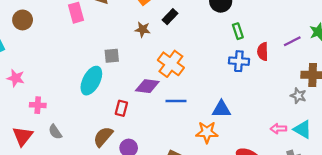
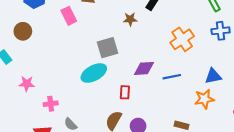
gray square: (112, 56) -> (108, 48), size x1.5
orange cross: (171, 64) -> (182, 39), moved, turned 30
cyan ellipse: (91, 81) -> (94, 73), turned 45

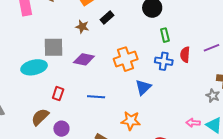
purple diamond: (144, 68) -> (84, 59), moved
blue triangle: (213, 76) -> (143, 87), moved, turned -48
blue line: (172, 77) -> (96, 97), moved

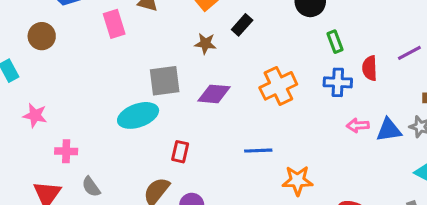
blue triangle: (143, 87) -> (389, 130), moved, turned 42
blue line: (96, 97) -> (258, 151), moved
pink arrow: (193, 123) -> (358, 125), moved

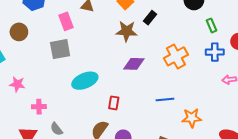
brown star: (205, 44) -> (127, 31), size x1.5
gray square: (165, 81) -> (60, 49), moved

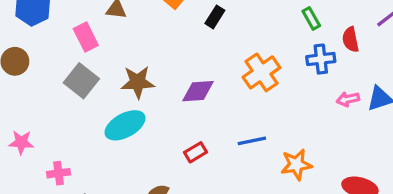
brown star: (127, 31) -> (138, 82), moved
gray square: (60, 49) -> (81, 81), turned -35
red rectangle: (114, 103) -> (196, 152), moved, turned 56

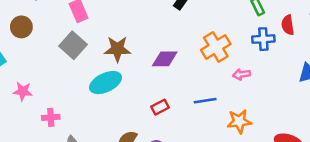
pink arrow: (348, 99) -> (241, 74), moved

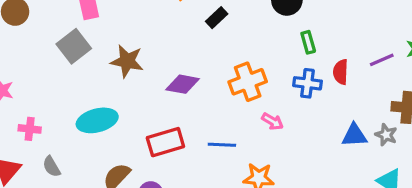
pink arrow: (241, 74) -> (272, 121), turned -150
cyan ellipse: (106, 83) -> (97, 120), moved
red rectangle: (160, 107) -> (165, 142), size x1.6

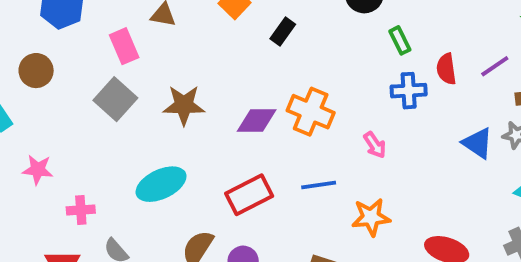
purple line: (382, 60) -> (495, 66), moved
orange cross: (248, 82) -> (311, 112), moved, turned -36
pink arrow: (272, 121) -> (375, 145), turned 35
blue triangle: (354, 135) -> (478, 143), turned 48

